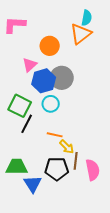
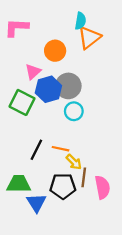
cyan semicircle: (87, 18) -> (80, 21), moved
cyan circle: (51, 104) -> (74, 111), moved
green square: (20, 106) -> (22, 102), moved
black line: (27, 124) -> (36, 150), moved

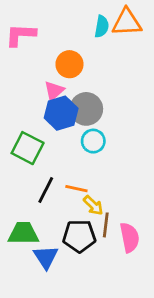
orange triangle: (89, 37) -> (127, 22), moved, turned 35
pink triangle: (33, 72) -> (54, 91), moved
green square: (22, 102) -> (28, 148), moved

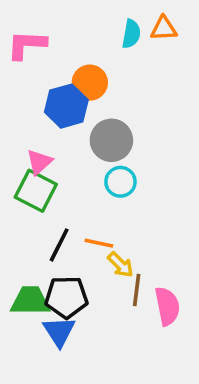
orange triangle: (127, 22) -> (164, 28), size x0.7
pink triangle: (54, 91) -> (39, 162), moved
blue hexagon: (61, 113) -> (66, 106), moved
black pentagon: (79, 236) -> (66, 297), moved

